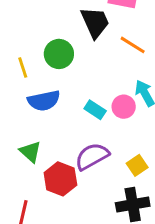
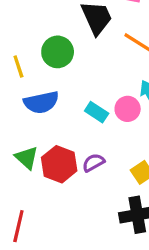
purple semicircle: (92, 156) -> (93, 163), size x0.6
red hexagon: (60, 179) -> (59, 164), moved

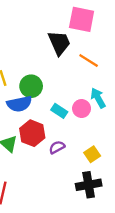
green circle: (58, 52) -> (31, 86), moved
red hexagon: (59, 164) -> (32, 133), moved

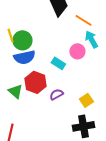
green circle: (31, 86) -> (22, 40), moved
cyan arrow: (98, 98) -> (91, 39), moved
pink circle: (82, 109) -> (77, 51), moved

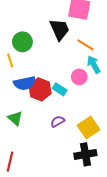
green circle: (22, 40) -> (22, 42), moved
red hexagon: (35, 82) -> (40, 89), moved
yellow square: (86, 100) -> (89, 128), size x1.5

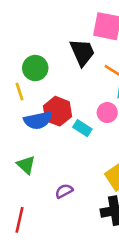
red hexagon: (40, 89) -> (57, 111), moved
purple semicircle: (58, 121) -> (64, 191), moved

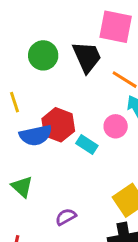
green circle: (35, 68) -> (43, 55), moved

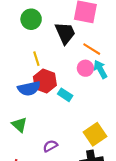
green circle: (43, 55) -> (31, 19), moved
yellow line: (14, 102) -> (36, 59), moved
pink circle: (116, 126) -> (85, 68), moved

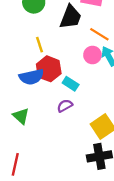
black trapezoid: (65, 33) -> (71, 17), turned 45
purple semicircle: (50, 146) -> (65, 106), moved

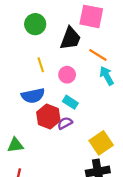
pink circle: (92, 55) -> (67, 75), moved
red hexagon: (49, 69) -> (48, 116), moved
green triangle: (21, 116) -> (15, 145), moved, turned -49

